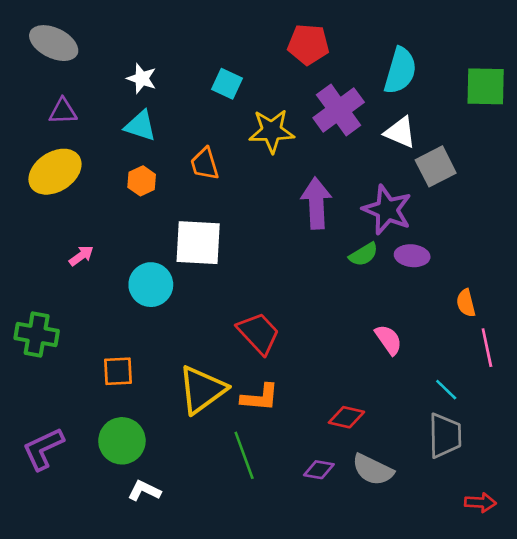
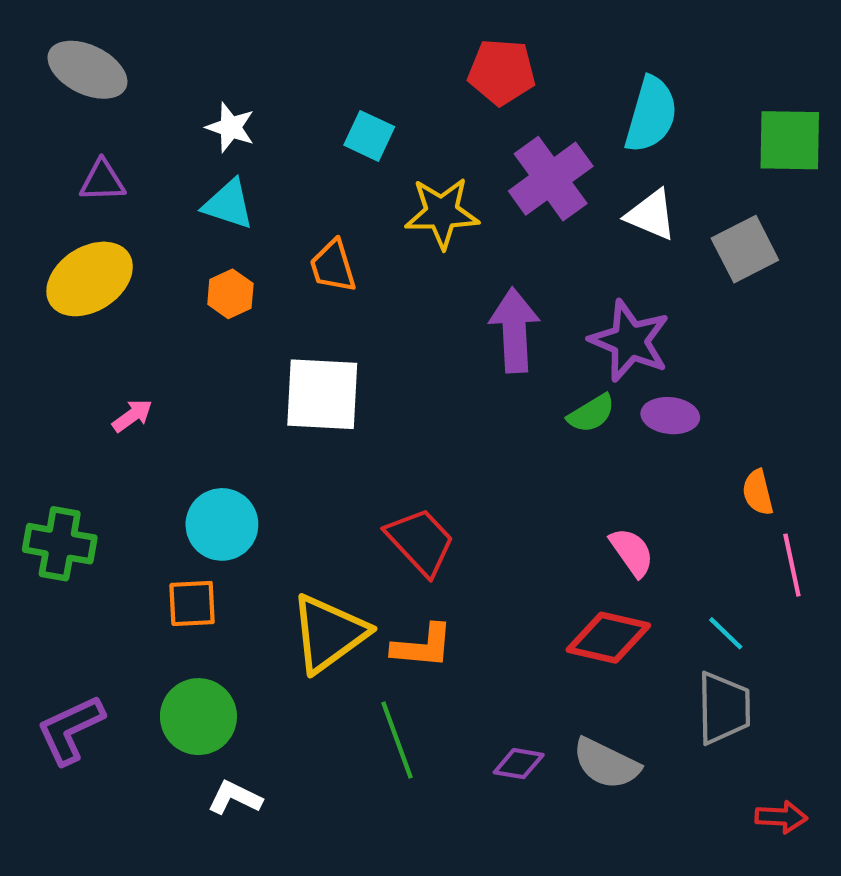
gray square: (436, 166) -> (745, 249), moved
cyan circle: (151, 285) -> (222, 524), moved
red diamond: (346, 417) -> (608, 638), moved, size x1.4

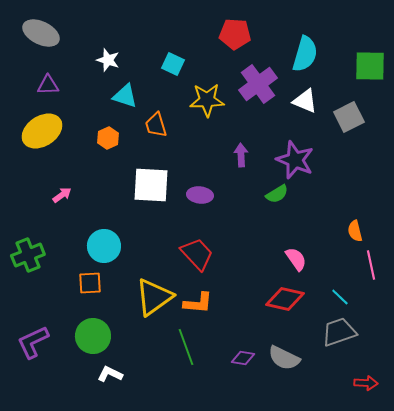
cyan triangle: (228, 204) -> (125, 96), moved
purple arrow: (514, 330) -> (241, 155), size x0.6
purple ellipse: (670, 416) -> (200, 195), moved
green cross: (60, 544) -> (28, 255), turned -32
gray trapezoid: (724, 708) -> (339, 332), turned -108

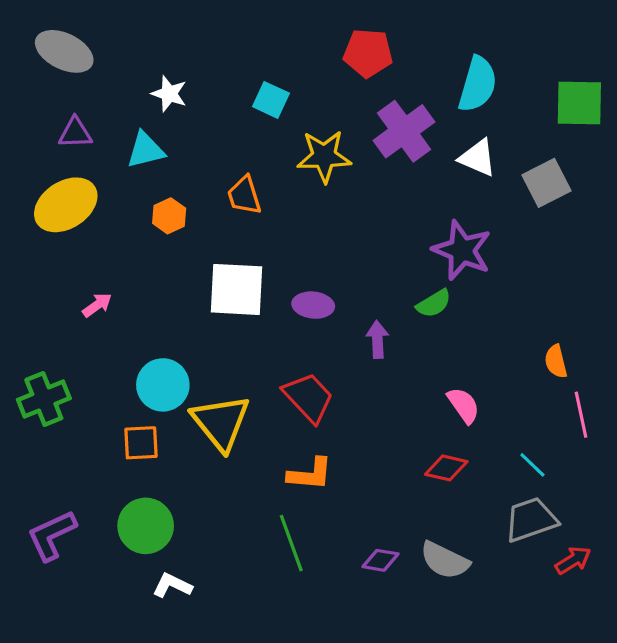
cyan triangle: (125, 96) -> (146, 150), moved, turned -32
purple arrow: (241, 155) -> (377, 340), moved
yellow triangle: (154, 297) -> (221, 423), moved, turned -33
red diamond: (285, 299) -> (446, 468), size x0.7
red arrow: (366, 383) -> (573, 560), moved, turned -35

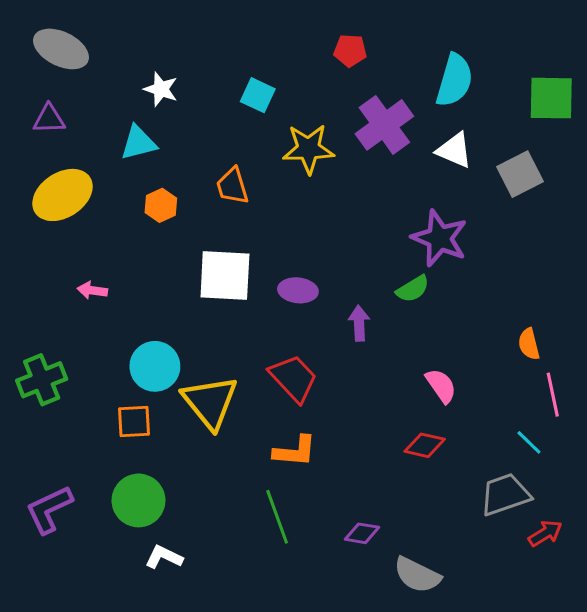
red pentagon: (368, 53) -> (350, 50), size x0.7
purple triangle: (75, 133) -> (49, 119), moved
pink arrow: (97, 305) -> (92, 290), turned -136
cyan line: (532, 465) -> (529, 442), moved
gray semicircle: (445, 560) -> (417, 575), moved

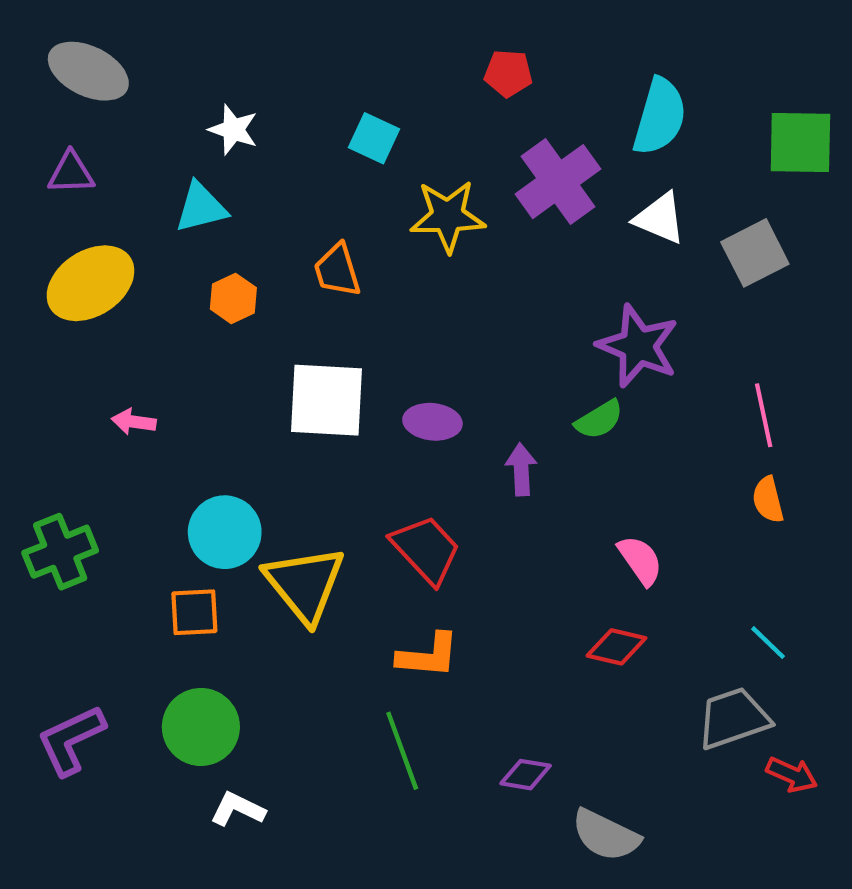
pink line: (553, 395) -> (764, 415), moved
red arrow: (545, 533) -> (792, 775), turned 56

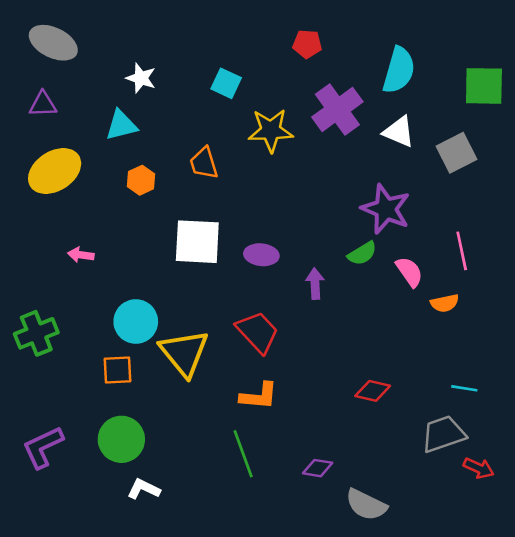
orange semicircle: (768, 500) -> (445, 303), moved, turned -88
pink semicircle: (640, 560) -> (409, 272), moved
cyan line: (768, 643) -> (464, 388), turned -35

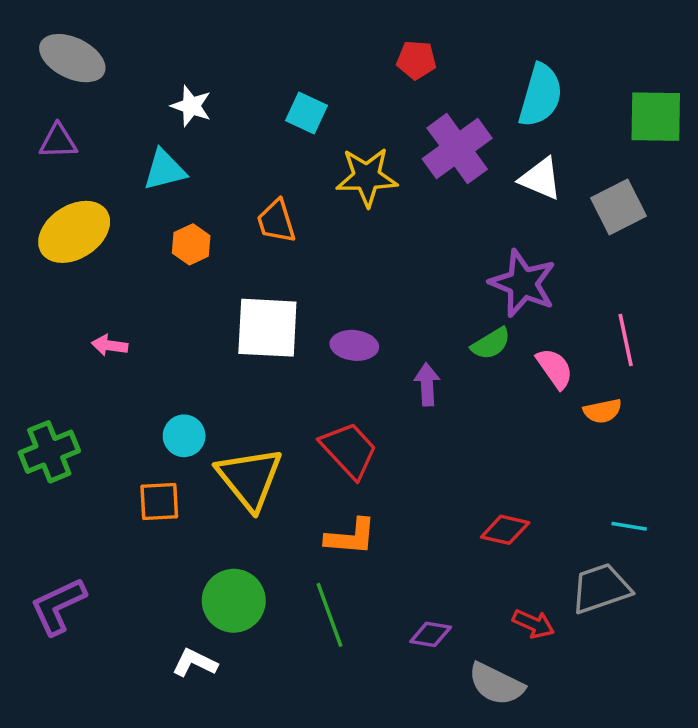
cyan circle: (136, 322) -> (184, 436), size x0.7
green circle: (121, 439) -> (234, 601), moved
red arrow: (479, 468) -> (533, 624), moved

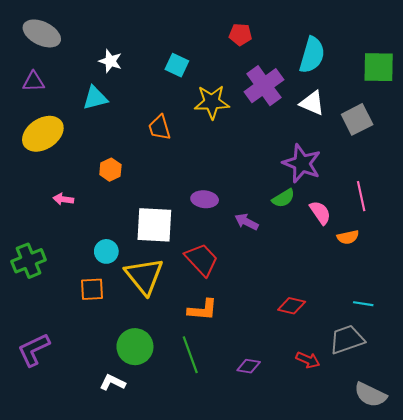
orange hexagon: (191, 244) -> (110, 170), moved
white square: (267, 328) -> (154, 225), moved
purple arrow: (427, 384) -> (247, 222), turned -60
gray semicircle: (496, 684) -> (370, 395), moved

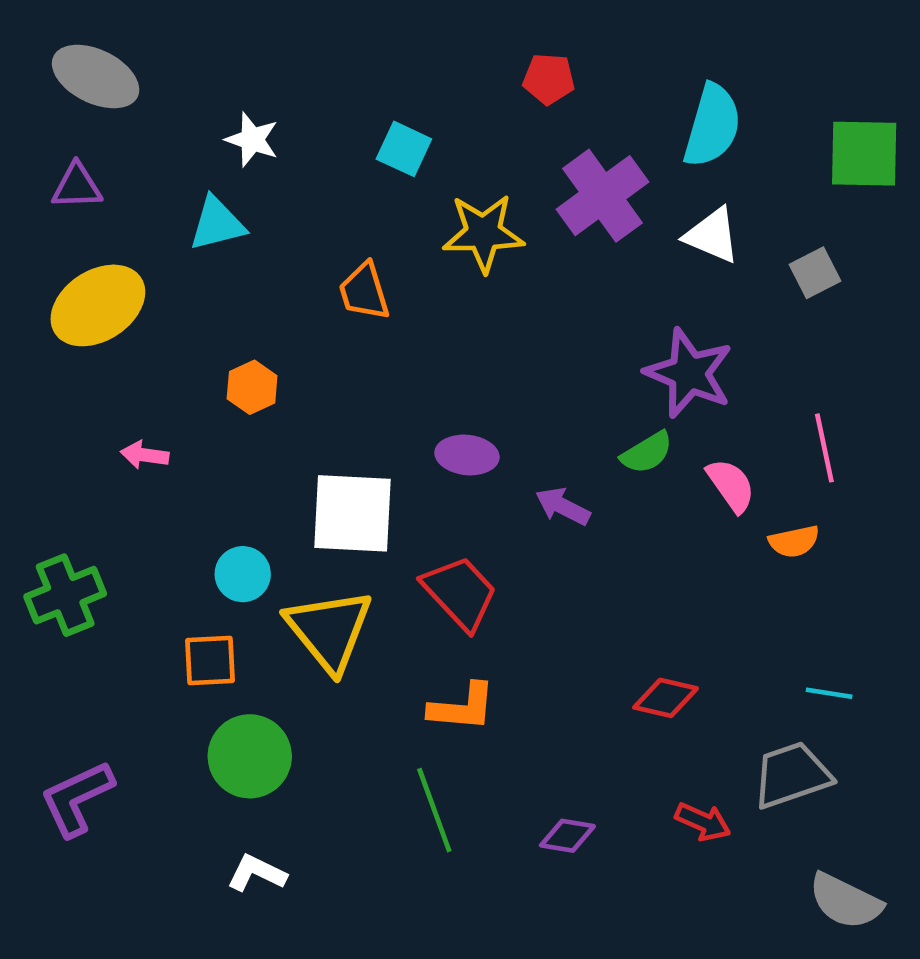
gray square: (357, 119) -> (815, 273), size x0.7
green circle: (135, 347) -> (250, 756), moved

